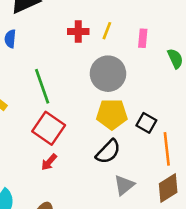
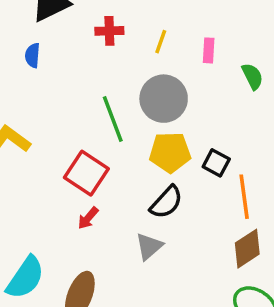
red cross: (78, 31) -> (109, 31), moved
green line: (42, 86) -> (113, 119), moved
gray triangle: (124, 185) -> (149, 246), moved

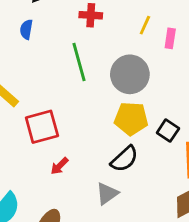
yellow line: (161, 42) -> (145, 25), moved
green line: (113, 119) -> (79, 62), moved
red square: (86, 173) -> (42, 127), moved, turned 36

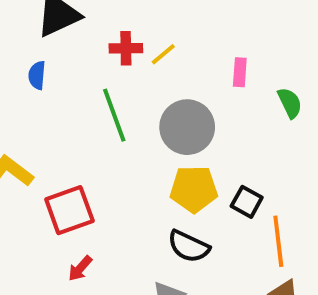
yellow line: (145, 25) -> (163, 54), moved, turned 30
black semicircle: (124, 159) -> (189, 246), turned 72
red arrow: (60, 166) -> (80, 268), moved

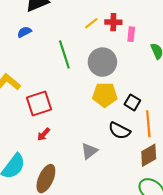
red cross: (126, 48) -> (113, 22), moved
blue semicircle: (37, 75) -> (24, 32), turned 56
black semicircle: (189, 246) -> (119, 131), moved

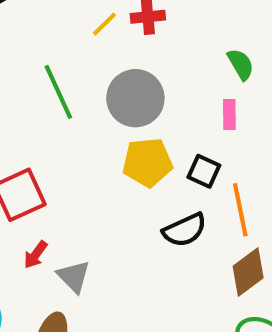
pink rectangle: (131, 34) -> (229, 114), moved
black semicircle: (119, 131) -> (185, 230), turned -45
gray triangle: (89, 151) -> (74, 277), moved, turned -30

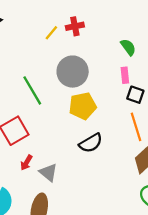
green line: (58, 92) -> (32, 90), moved
black square: (204, 171) -> (135, 95), moved
black semicircle: (185, 230) -> (91, 143), moved

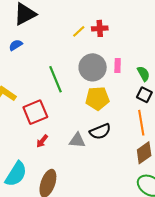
green semicircle: (128, 47) -> (144, 74), moved
pink rectangle: (125, 75) -> (118, 66), moved
gray triangle: (48, 173) -> (77, 140), moved, turned -42

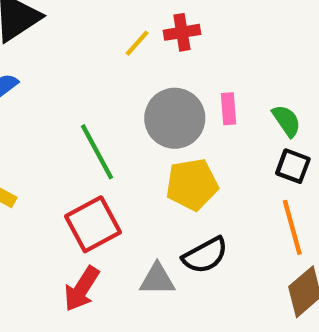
red square: (35, 112) -> (93, 224), moved
red arrow: (42, 141) -> (82, 289), size x1.5

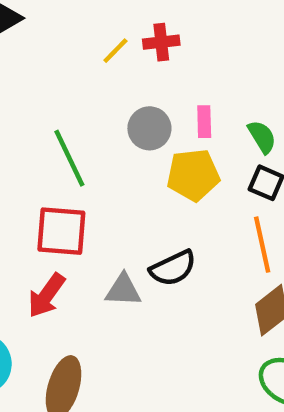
gray circle: (175, 118) -> (149, 128), size x0.7
yellow pentagon: (192, 184) -> (193, 175), moved
red square: (93, 224) -> (61, 231), turned 30

